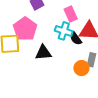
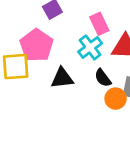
cyan cross: (64, 31) -> (90, 47), turned 36
black semicircle: (76, 39) -> (103, 78), moved

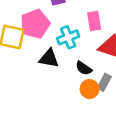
cyan cross: (90, 47) -> (68, 37), moved
black semicircle: (103, 78) -> (84, 68), turned -35

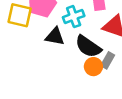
black semicircle: (84, 68) -> (88, 46), size x1.6

